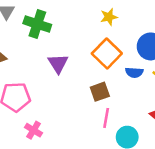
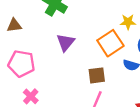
yellow star: (109, 17) -> (128, 22), moved

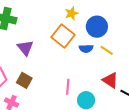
brown square: (97, 75) -> (24, 80), moved, turned -35

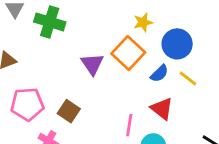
purple triangle: (25, 48) -> (92, 64), moved
blue semicircle: (86, 49) -> (159, 73), turned -48
red triangle: (110, 80) -> (162, 109), moved

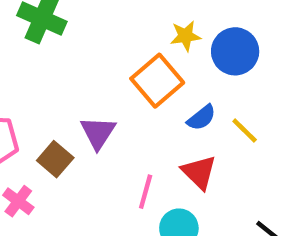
blue circle: (177, 44) -> (235, 51), moved
purple triangle: (92, 64) -> (98, 133), moved

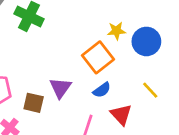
blue semicircle: (201, 118) -> (102, 90), moved
brown square: (55, 159) -> (34, 103), turned -30

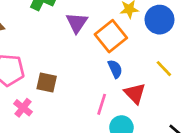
purple triangle: (60, 88) -> (77, 23), moved
blue semicircle: (102, 90) -> (115, 69), turned -78

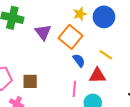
yellow line: (164, 69) -> (106, 55), moved
red triangle: (135, 93) -> (97, 75), turned -36

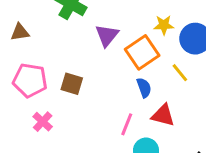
yellow line: (106, 55) -> (180, 73), moved
brown square: (30, 81) -> (72, 84), moved

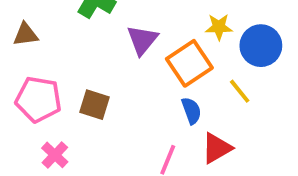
red triangle: (163, 115) -> (217, 148), turned -45

